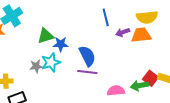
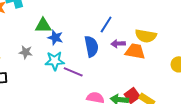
blue line: (106, 17) -> (106, 24), turned 30
blue semicircle: (87, 56) -> (91, 46), moved
cyan star: (51, 62) -> (55, 61), moved

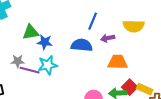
blue semicircle: (91, 46) -> (82, 45), turned -65
orange trapezoid: (135, 51) -> (118, 62), moved
purple line: (73, 72) -> (30, 70), moved

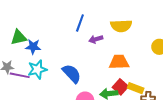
blue semicircle: (82, 45) -> (72, 74), moved, turned 45
orange trapezoid: (118, 62) -> (119, 62), moved

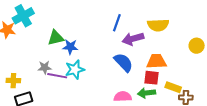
purple arrow: (96, 39) -> (133, 39), size x1.5
blue semicircle: (72, 74) -> (123, 62), moved
red square: (120, 87) -> (151, 78), moved, turned -35

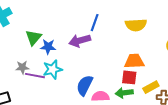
green triangle: (56, 38) -> (33, 38), turned -36
purple arrow: (133, 39) -> (80, 41), moved
blue semicircle: (123, 62) -> (85, 85), moved, turned -110
yellow rectangle: (173, 87) -> (151, 87), turned -49

